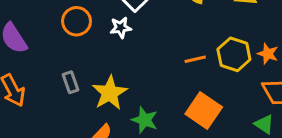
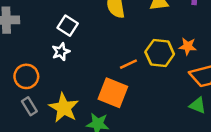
orange circle: (77, 21) -> (26, 76), moved
orange square: (204, 111) -> (113, 93), moved

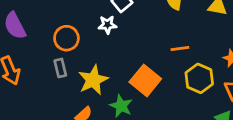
yellow hexagon: (160, 53) -> (199, 78), moved
orange line: (128, 64) -> (180, 49), moved

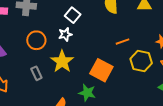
orange circle: (66, 38) -> (36, 40), moved
yellow star: (93, 80) -> (62, 61), moved

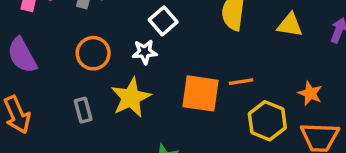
orange square: (101, 70) -> (200, 93), moved, turned -30

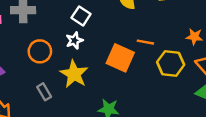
orange line: (241, 82) -> (145, 42), turned 35
orange square: (200, 93) -> (120, 58), turned 32

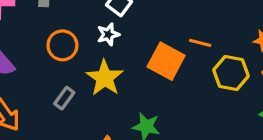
gray rectangle: (44, 92) -> (64, 98), turned 63

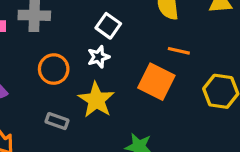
orange line: (200, 43) -> (179, 51), moved
gray rectangle: (64, 98) -> (57, 121), turned 75

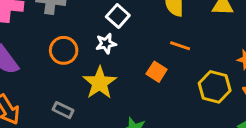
orange square: (156, 82) -> (157, 72), size x0.6
gray rectangle: (57, 121) -> (63, 110), moved

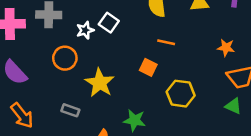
white star: (106, 44) -> (85, 30), moved
yellow hexagon: (215, 87) -> (181, 94), moved

